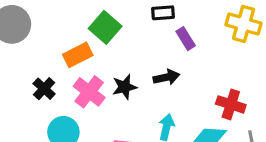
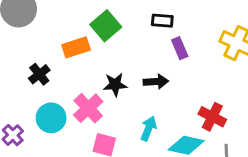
pink cross: (89, 92) -> (88, 108), moved

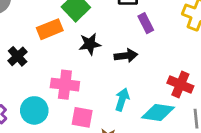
black star: (115, 85) -> (90, 44), moved
pink cross: (88, 108) -> (65, 85), turned -36
cyan circle: (51, 118) -> (34, 110), moved

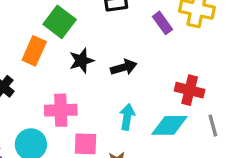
purple rectangle: (146, 23) -> (162, 23), moved
orange rectangle: (50, 29) -> (34, 51), turned -35

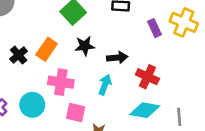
orange rectangle: (34, 51) -> (47, 49), moved
red cross: (190, 90) -> (147, 77), moved
cyan arrow: (127, 117) -> (105, 85), moved

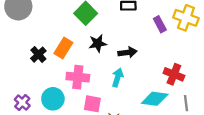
red cross: (147, 77) -> (174, 74), moved

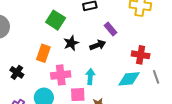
purple rectangle: (160, 24) -> (110, 29), moved
black cross: (38, 55) -> (17, 72), moved
cyan arrow: (118, 77) -> (90, 77), moved

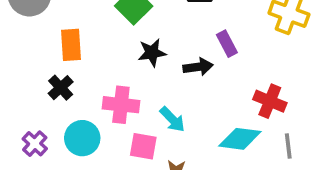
orange rectangle: (43, 53) -> (71, 45), moved, turned -36
black cross: (17, 72) -> (61, 88), moved
cyan arrow: (90, 77) -> (172, 119), turned 119

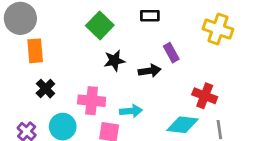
orange rectangle: (71, 45) -> (35, 51), moved
cyan arrow: (172, 119) -> (131, 111), turned -50

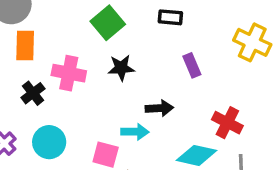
black arrow: (150, 71) -> (159, 108), moved
pink cross: (92, 101) -> (69, 73), moved

